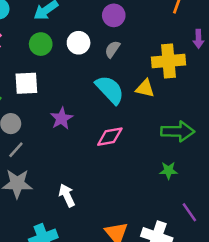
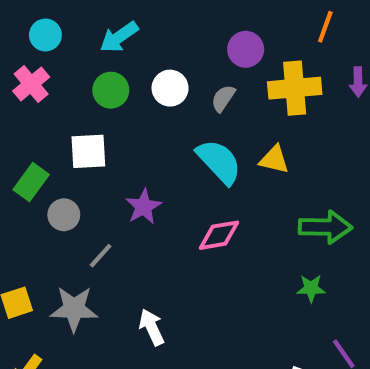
purple circle: (114, 15) -> (246, 49), moved
yellow cross: (169, 61) -> (295, 88), moved
gray line: (16, 150) -> (101, 256), moved

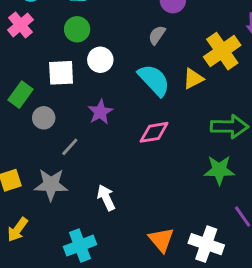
white circle: (170, 88) -> (100, 60), moved
yellow cross: (295, 88) -> (222, 51), moved, turned -30
yellow triangle: (274, 160) -> (193, 79), turned -40
green star: (311, 288) -> (219, 170), size x1.5

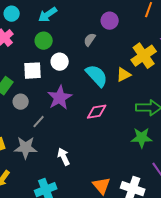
gray semicircle: (157, 35) -> (90, 40), moved
purple star: (100, 112) -> (60, 98), size x1.4

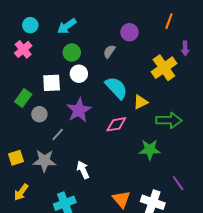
green circle: (44, 41) -> (72, 52), moved
yellow triangle: (124, 75) -> (141, 102), moved
green star: (142, 138) -> (150, 150), moved

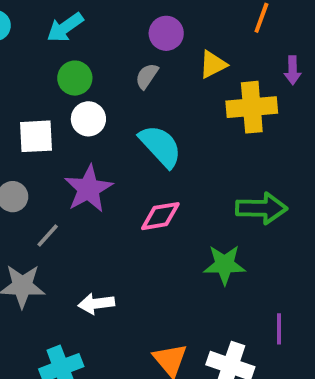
purple circle: (129, 32) -> (166, 33), moved
yellow cross: (164, 68) -> (252, 107), turned 30
yellow triangle: (141, 102) -> (213, 64), moved
white arrow: (83, 170) -> (96, 304), turned -72
purple line: (178, 183) -> (279, 329), turned 35

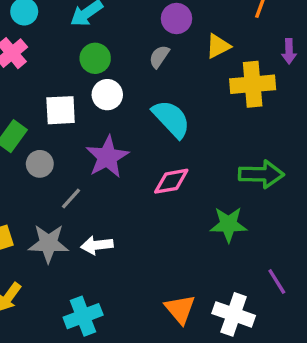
white arrow: (96, 304) -> (97, 245), moved
purple line: (279, 329) -> (277, 282), turned -32

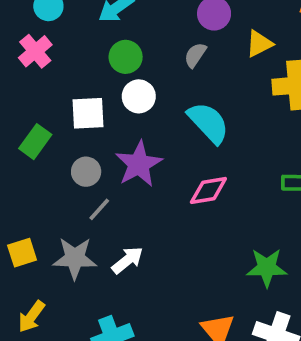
gray circle: (40, 164) -> (86, 172), moved
green star: (228, 224) -> (267, 268), moved
white arrow: (97, 245) -> (127, 260), turned 148

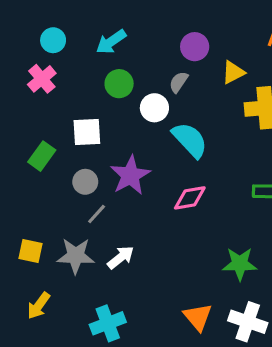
white circle: (139, 96) -> (154, 108), moved
yellow square: (22, 253) -> (31, 251), turned 30

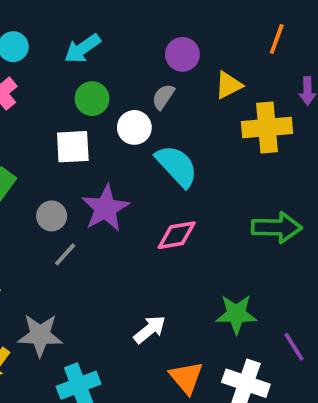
white square: (87, 132) -> (73, 147), moved
gray star: (76, 256) -> (40, 335), moved
white arrow: (121, 257) -> (150, 329), moved

